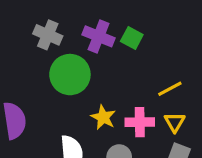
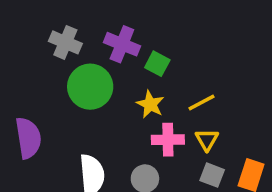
green square: (132, 38) -> (157, 64), moved
yellow star: (103, 117) -> (150, 104), moved

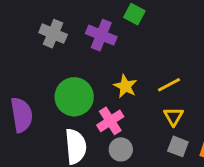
green square: (157, 64) -> (134, 14), moved
green circle: (90, 87) -> (74, 97), moved
pink cross: (168, 140) -> (110, 121), moved, turned -32

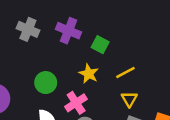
green square: (134, 14) -> (100, 45), moved
green circle: (74, 97) -> (46, 83), size x0.7

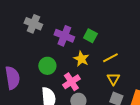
purple cross: (68, 31) -> (64, 36), moved

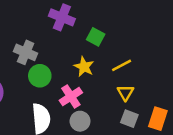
gray cross: (33, 24) -> (26, 52), moved
purple cross: (64, 36) -> (62, 17), moved

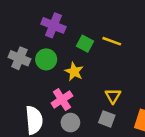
yellow line: (122, 65) -> (112, 41), moved, turned 48
green circle: (40, 76) -> (46, 59), moved
gray square: (129, 119) -> (107, 119), moved

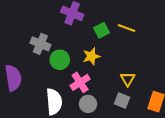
green square: (85, 44) -> (102, 30), turned 35
green circle: (46, 59) -> (60, 60), moved
yellow star: (74, 72) -> (91, 56), turned 30

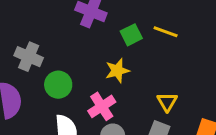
gray cross: (40, 44) -> (29, 57), moved
green circle: (60, 60) -> (58, 85), moved

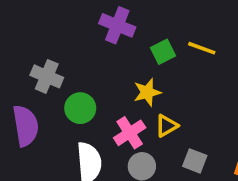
yellow triangle: (167, 102) -> (167, 126), moved, turned 30

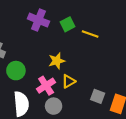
green square: (163, 52) -> (68, 24), moved
gray square: (195, 161) -> (98, 96), moved

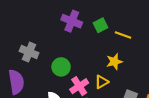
yellow star: (57, 61) -> (114, 62), moved
green circle: (16, 71) -> (61, 67), moved

